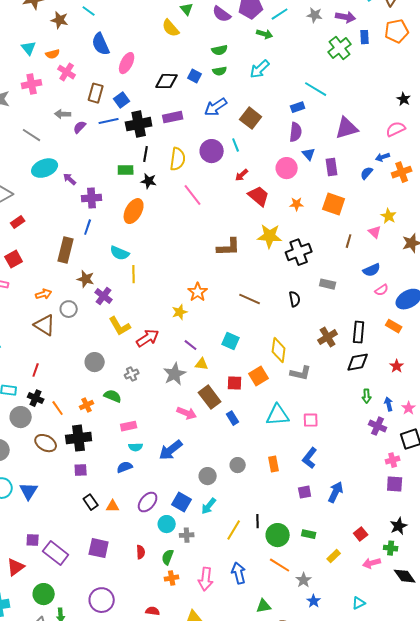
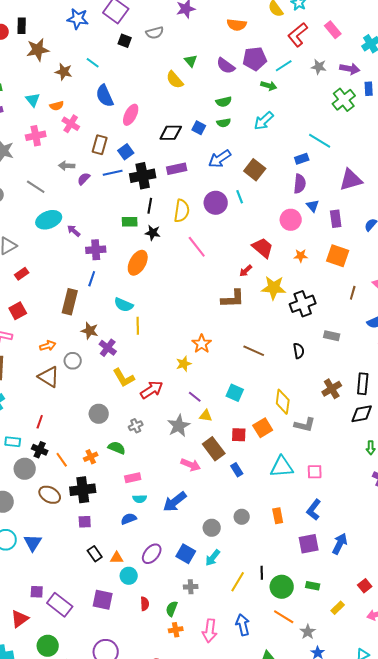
red arrow: (242, 175) -> (246, 271), moved
purple square: (305, 492) -> (309, 544), size x1.5
cyan circle: (167, 524) -> (129, 576), moved

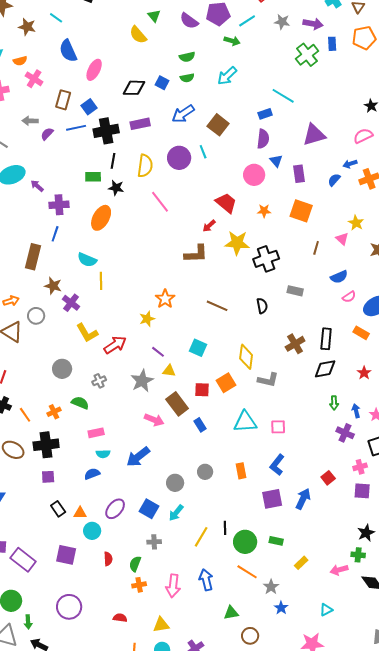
red square: (365, 586) -> (328, 478), moved

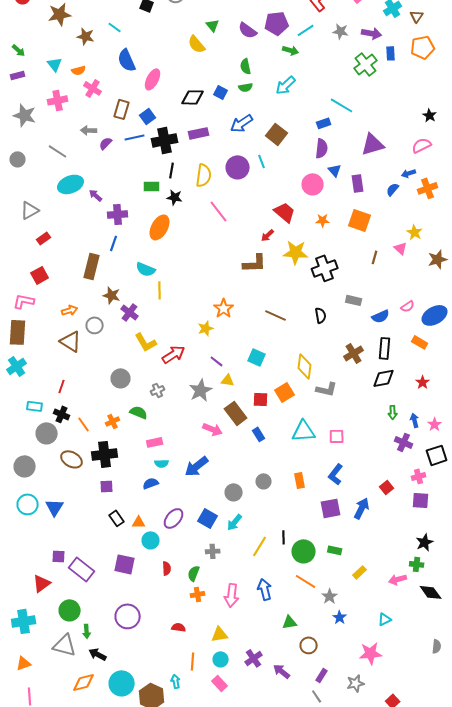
green semicircle: (187, 57) -> (246, 66), turned 91
blue semicircle: (339, 277) -> (381, 316), moved

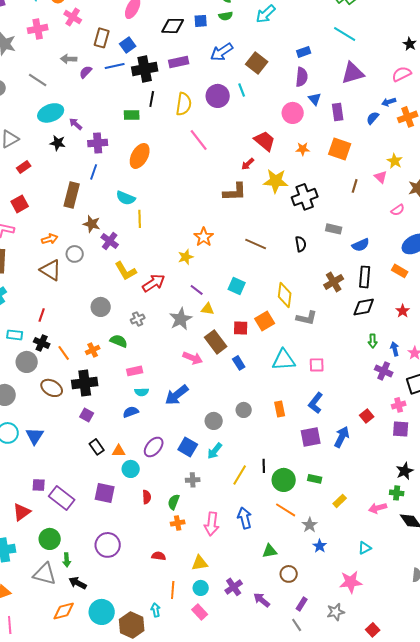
blue square: (221, 92) -> (201, 21), turned -32
cyan line: (342, 105) -> (345, 34), moved
black star: (175, 197) -> (58, 143), moved
pink semicircle: (408, 306) -> (398, 210), moved
purple square: (107, 486) -> (87, 415), turned 32

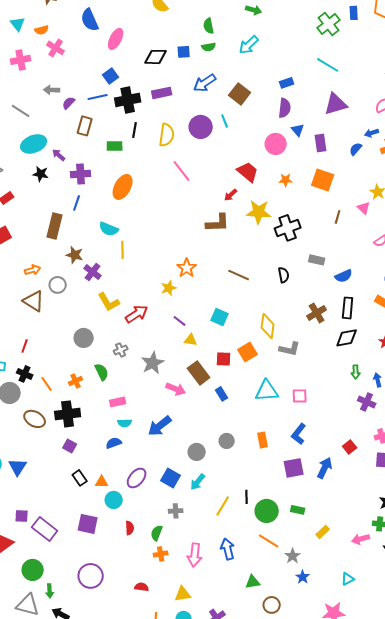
brown rectangle: (102, 38) -> (85, 126), moved
gray star: (181, 319) -> (153, 363), moved
green semicircle: (119, 341) -> (102, 372), turned 42

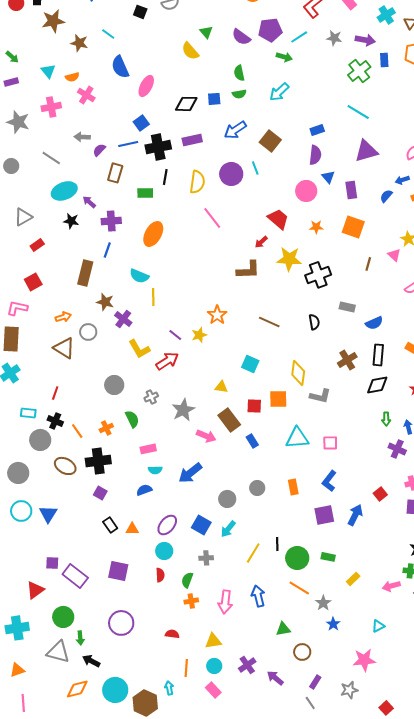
purple line: (180, 321) -> (175, 335), moved
orange square: (248, 352) -> (278, 399), turned 30
cyan circle: (114, 500) -> (164, 551), moved

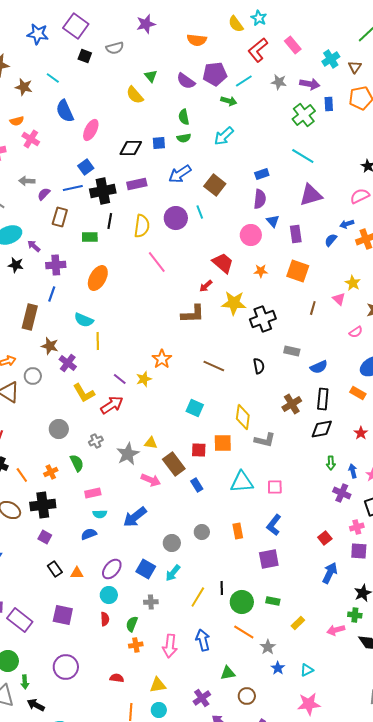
yellow triangle: (221, 387) -> (151, 443), moved
blue arrow: (355, 515) -> (330, 573), moved
cyan triangle: (378, 626) -> (307, 670), moved
purple cross: (247, 665) -> (202, 698), moved

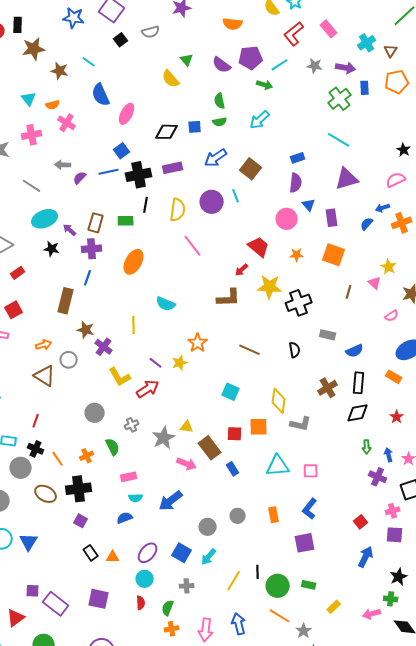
black square: (85, 56) -> (121, 40), turned 32
brown rectangle: (60, 217) -> (96, 223), moved
cyan semicircle: (84, 320) -> (166, 304), moved

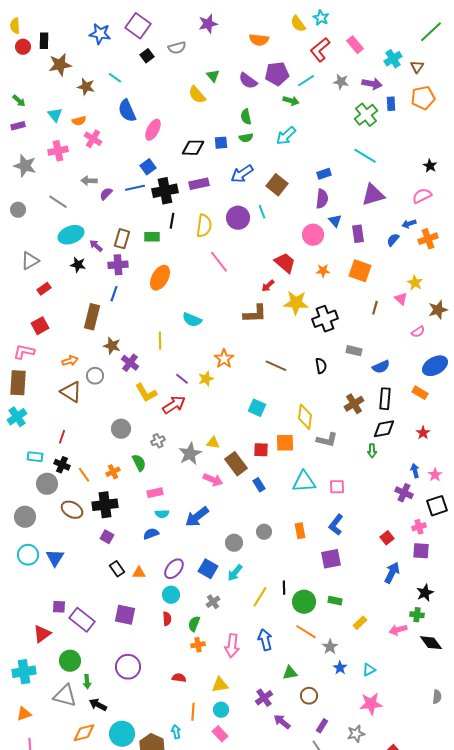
green arrow: (367, 447) -> (372, 451), moved
gray cross: (187, 586) -> (213, 602), turned -32

